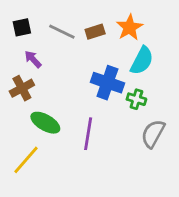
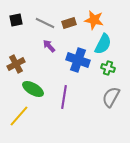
orange star: (130, 27) -> (94, 20), turned -30
purple arrow: (33, 59) -> (49, 46), moved
green cross: (136, 99) -> (108, 68), moved

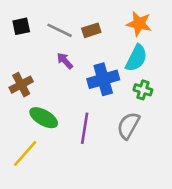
orange star: (94, 20) -> (139, 24), moved
blue cross: (78, 60) -> (103, 79), turned -35
gray semicircle: (111, 97) -> (128, 126), moved

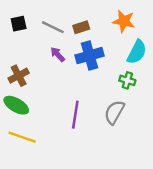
cyan semicircle: (136, 58) -> (137, 52), moved
blue cross: (103, 79) -> (89, 56), moved
green ellipse: (44, 118) -> (16, 105), moved
yellow line: (25, 153) -> (22, 137), turned 68

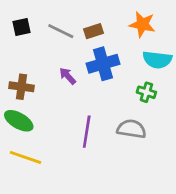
cyan semicircle: (137, 52) -> (157, 60), turned 70
purple arrow: (58, 54) -> (68, 76), moved
brown cross: (19, 76) -> (21, 87), turned 36
gray semicircle: (114, 112) -> (131, 129), turned 70

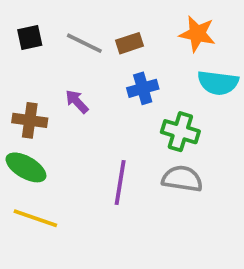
blue cross: (103, 64) -> (143, 88), size x0.7
purple arrow: (68, 76) -> (77, 102), moved
green cross: (146, 92) -> (180, 132), moved, size x1.4

